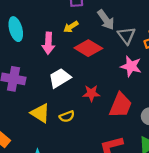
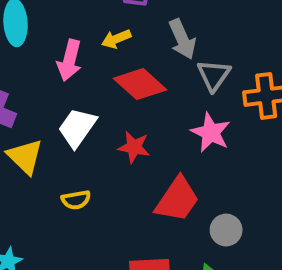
white trapezoid: (60, 78) -> (77, 128), turned -35
red star: (91, 93) -> (134, 147), moved
yellow triangle: (40, 113) -> (25, 157), moved

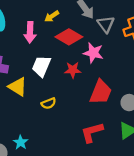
pink star: (211, 133) -> (93, 53), moved

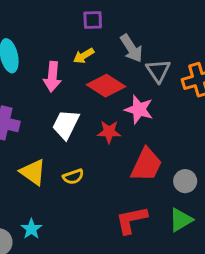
yellow triangle: (18, 87) -> (33, 172), moved

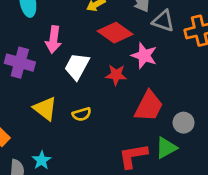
gray triangle: (158, 71) -> (163, 21), turned -40
pink arrow: (52, 77) -> (53, 40), moved
green triangle: (181, 220) -> (166, 148), moved

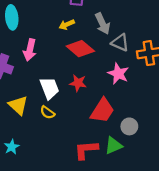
pink star: (144, 56) -> (118, 74), moved
white trapezoid: (77, 66) -> (49, 88), moved, turned 125
yellow semicircle: (82, 114) -> (47, 112), turned 48

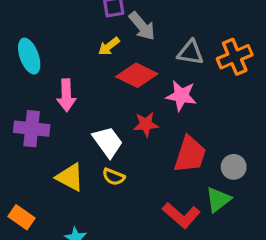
gray arrow: (103, 24) -> (142, 26), moved
pink star: (118, 74) -> (181, 96), moved
red L-shape: (86, 150) -> (181, 215), turned -120

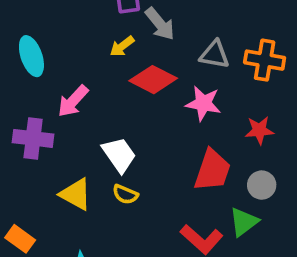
orange cross: (235, 57) -> (265, 60), turned 32
pink arrow: (66, 95) -> (73, 101), turned 44
red star: (146, 124) -> (259, 130), moved

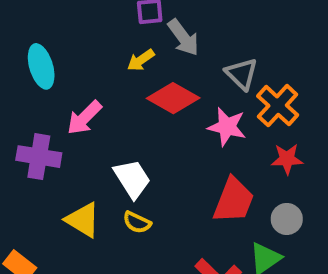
gray triangle: (215, 55) -> (242, 74), turned 32
orange cross: (265, 60) -> (278, 106), moved, turned 30

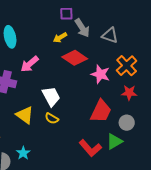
gray triangle: (242, 74) -> (110, 35), moved, turned -30

